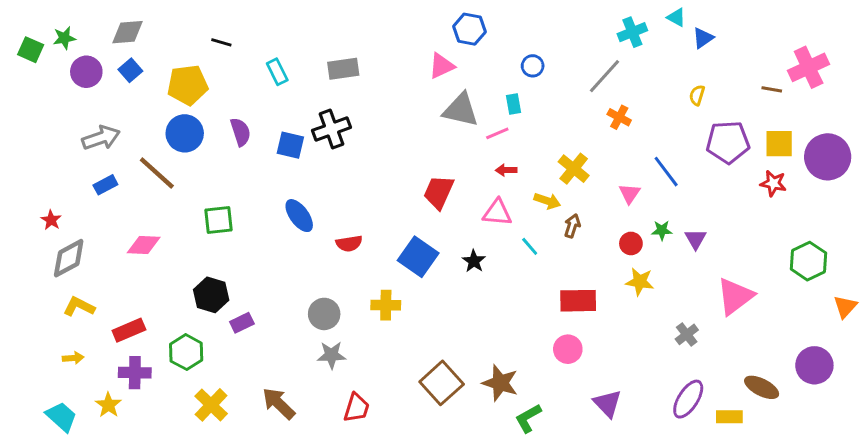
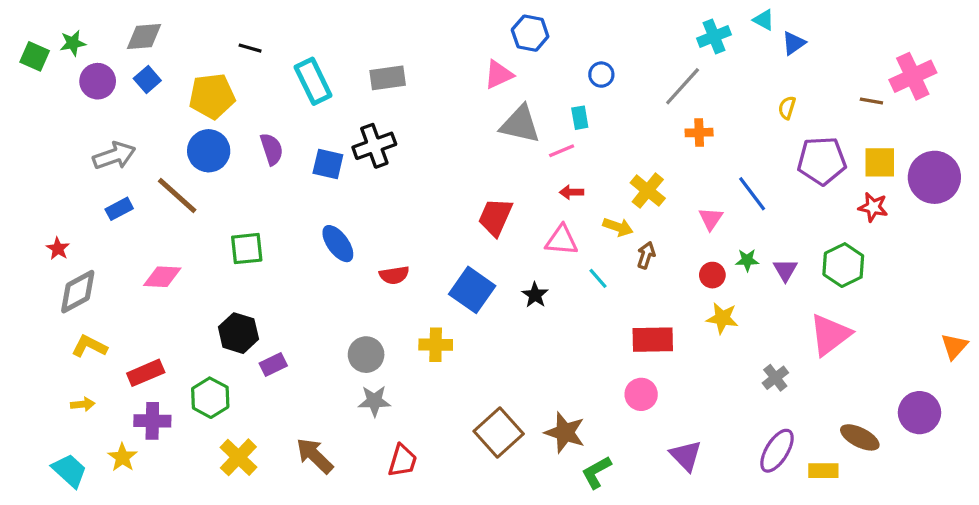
cyan rectangle: (277, 72) -> (313, 81), size x1.5
orange cross: (619, 117) -> (699, 133), turned -30
green hexagon: (809, 261) -> (843, 265), moved

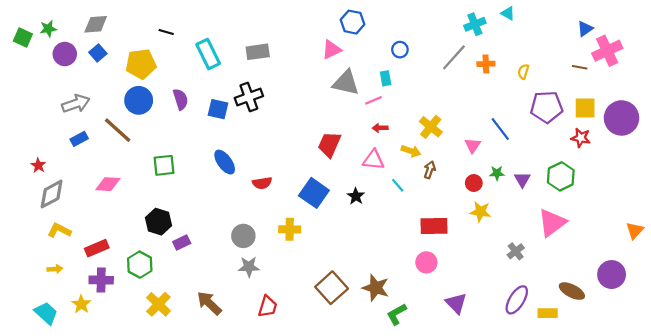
blue triangle: (794, 43) -> (585, 29), moved
orange cross: (699, 133) -> (486, 64), moved

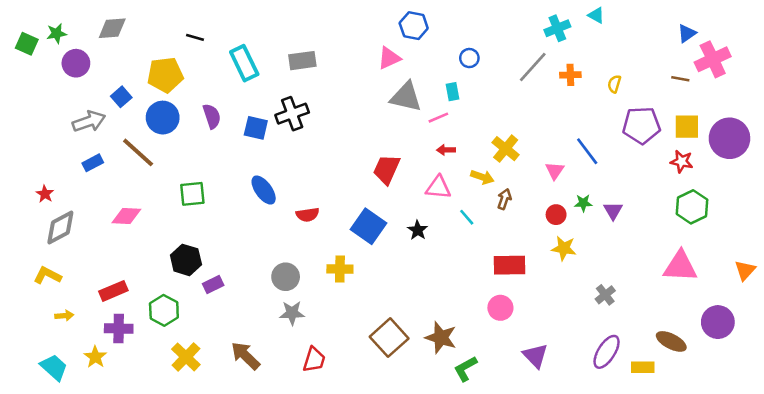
blue square: (98, 53) -> (121, 97), moved
green hexagon: (561, 176) -> (692, 207), moved
pink triangle: (552, 223) -> (680, 266), moved, turned 40
yellow L-shape: (59, 230) -> (47, 275), moved

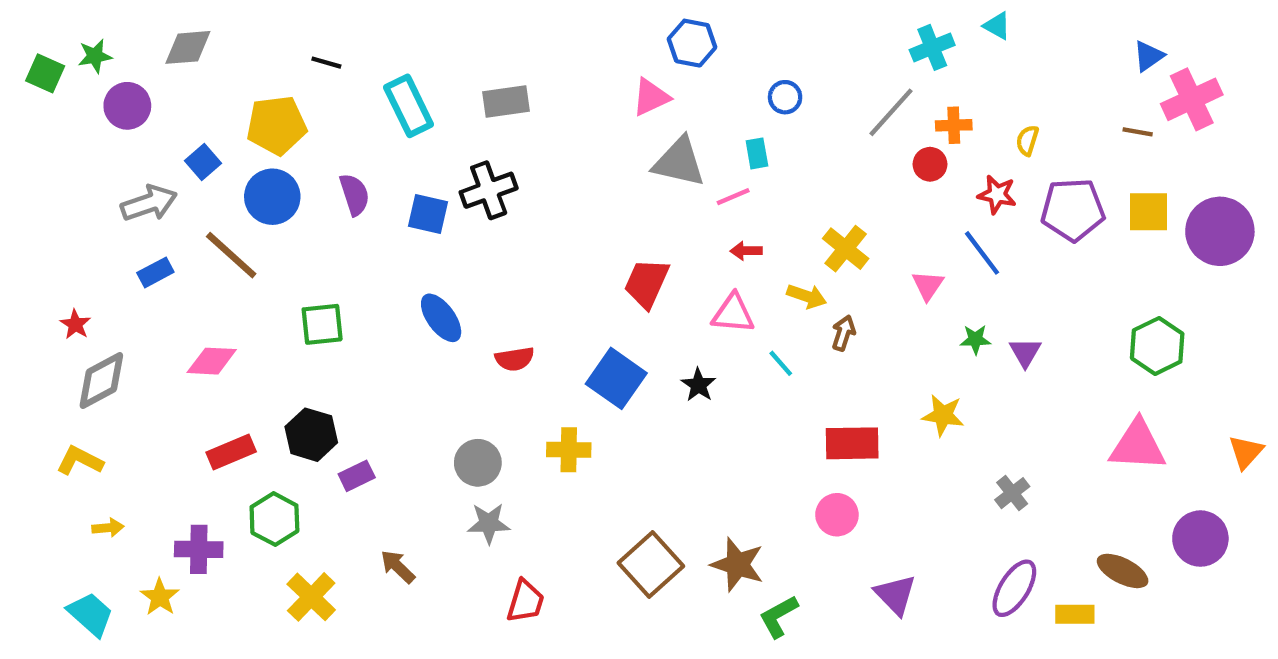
red star: (682, 162) -> (997, 195), moved
red circle: (556, 215) -> (930, 164), moved
red rectangle: (113, 291) -> (231, 452), moved
brown arrow: (245, 356) -> (398, 567), moved, size x0.7

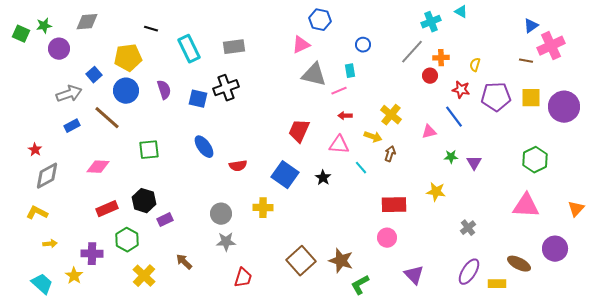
pink triangle: (928, 285) -> (429, 132), turned 42

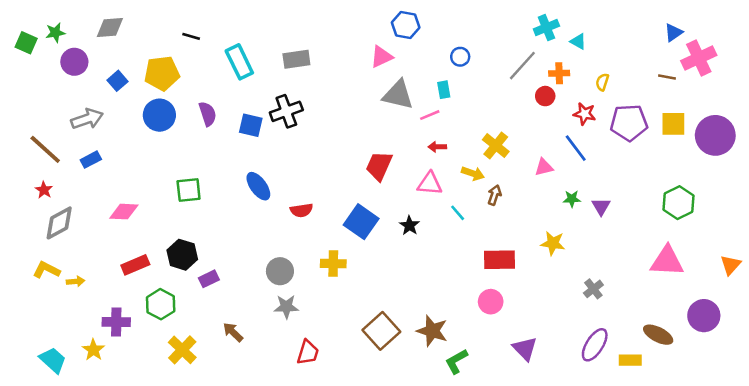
cyan triangle: (461, 12) -> (578, 41), moved
blue square: (94, 75) -> (118, 81), moved
brown line: (107, 118) -> (45, 149), moved
yellow arrow: (50, 244) -> (76, 281), moved

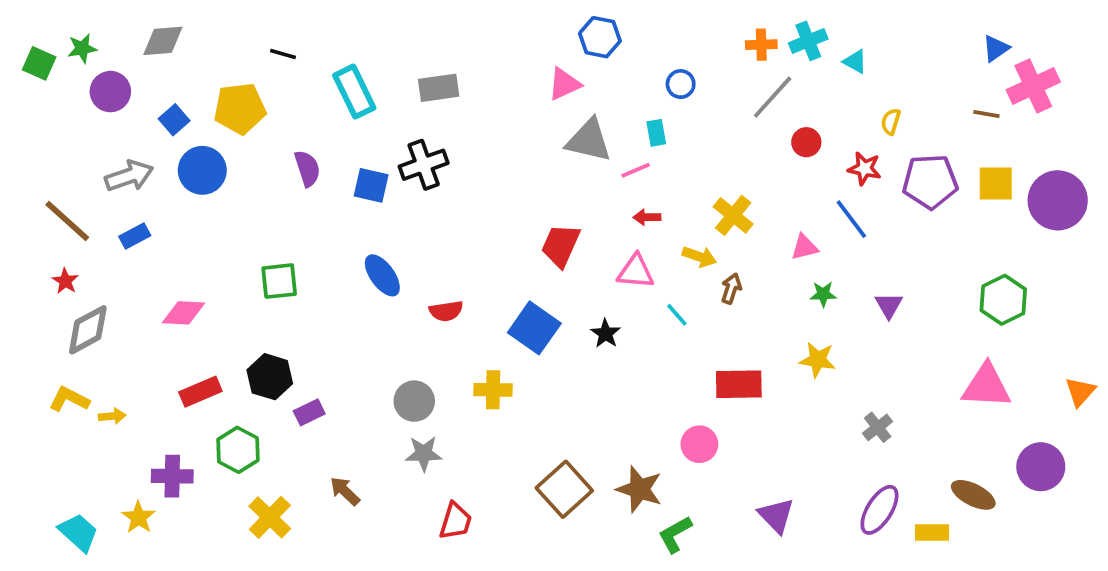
orange cross: (559, 73) -> (761, 45), moved
blue circle: (159, 115) -> (202, 170), moved
green star: (572, 199) -> (823, 294), moved
pink circle: (491, 302) -> (699, 444), moved

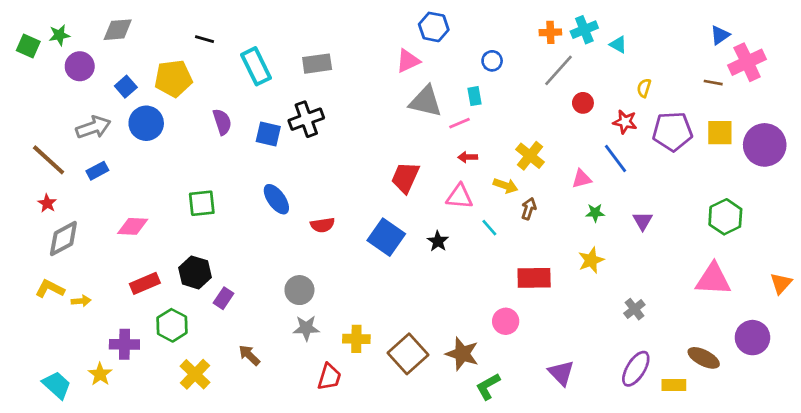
yellow star: (818, 360) -> (591, 260), turned -30
yellow cross: (493, 390) -> (356, 339), moved
purple rectangle: (309, 412) -> (223, 298), turned -30

